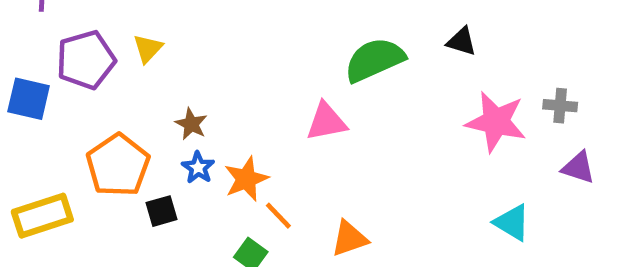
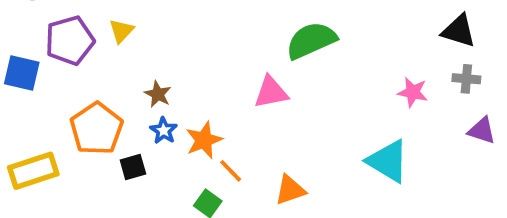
black triangle: (462, 42) -> (459, 31), moved, size x1.4
pink star: (496, 122) -> (413, 92), size x0.6
cyan triangle: (512, 222) -> (388, 161), moved, size x1.4

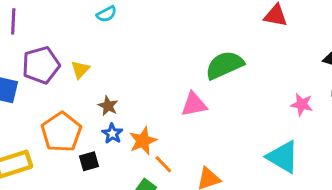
yellow triangle: (121, 31) -> (80, 69), moved

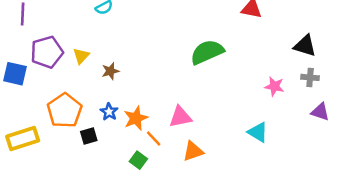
pink triangle: (194, 104) -> (180, 117), moved
brown star: (108, 106) -> (110, 71), moved, turned 30
cyan triangle: (283, 157) -> (258, 132), size x0.7

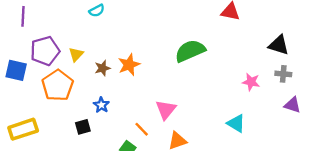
orange pentagon: (65, 111) -> (58, 85), moved
pink triangle: (180, 117) -> (166, 110), turned -40
orange star: (136, 118) -> (129, 65), moved

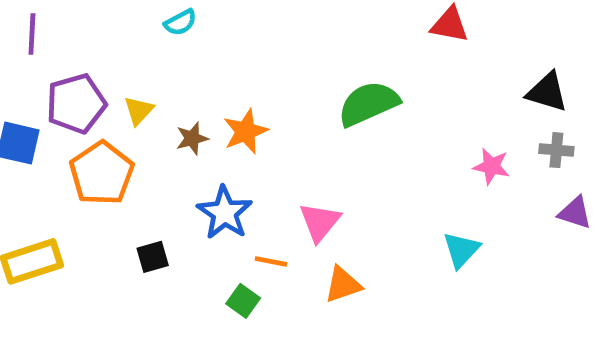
blue star: (101, 105) -> (225, 213), moved, size x1.6
cyan triangle: (236, 123) -> (461, 250), turned 42
orange line: (142, 129) -> (271, 261), turned -35

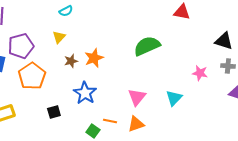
yellow triangle: (139, 111) -> (59, 37), moved
pink triangle: (320, 222) -> (137, 97), moved
cyan triangle: (461, 250) -> (174, 98), moved
orange line: (271, 261) -> (110, 121), moved

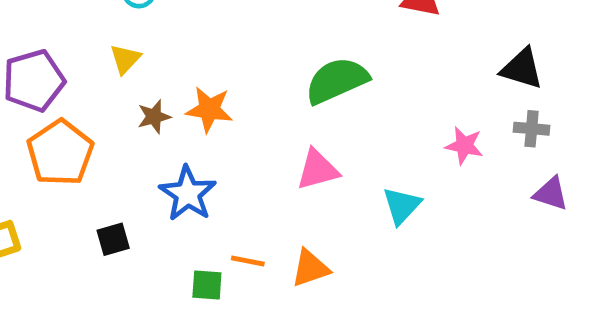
orange star: (94, 58) -> (209, 109), turned 30
pink triangle: (137, 97) -> (318, 170), moved, turned 36
green square: (93, 131) -> (207, 285), turned -32

